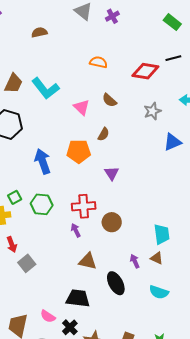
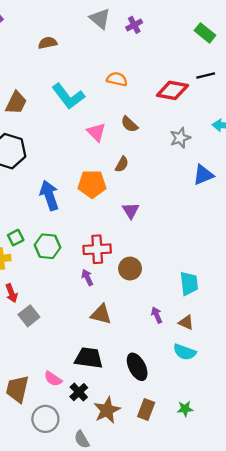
cyan L-shape: (45, 88) -> (68, 96), moved
brown triangle: (157, 258) -> (186, 322), moved
black ellipse: (116, 283) -> (137, 367), moved

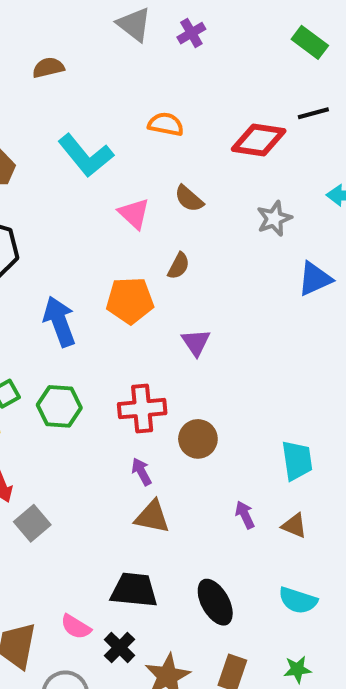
purple arrow: (87, 277) -> (141, 472), moved
cyan semicircle: (185, 352) -> (298, 600), moved

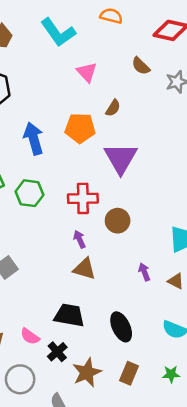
brown semicircle: (189, 199) -> (141, 66), moved
purple triangle: (196, 342) -> (121, 158), size x1.8

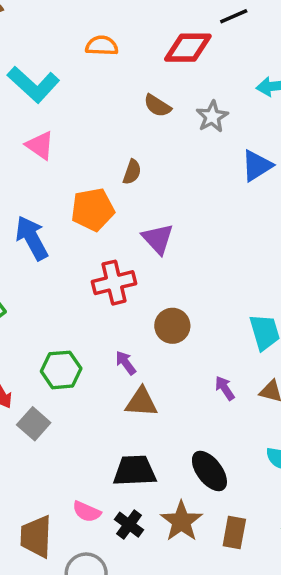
pink triangle: (87, 72) -> (40, 145), moved
purple triangle: (121, 158) -> (158, 239), size x0.7
green hexagon: (29, 193) -> (61, 370), moved
red cross: (83, 198) -> (114, 283), moved
brown star: (87, 372) -> (181, 521), moved

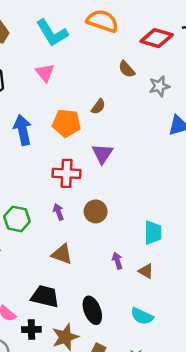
orange semicircle: (102, 46) -> (102, 21), size x1.5
purple arrow: (126, 363) -> (58, 212), moved
black cross: (129, 525) -> (31, 329), turned 36

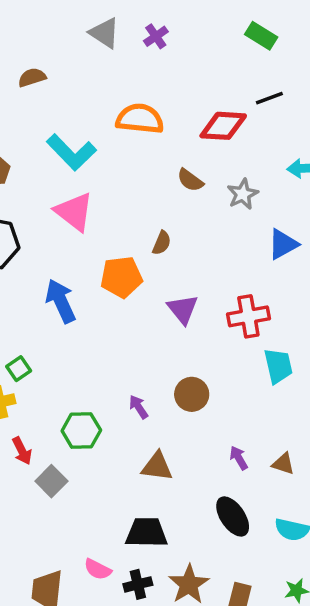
pink triangle: (45, 73) -> (74, 212), size x1.4
red cross: (67, 173) -> (248, 316), moved
cyan trapezoid: (153, 233) -> (278, 366), moved
black ellipse: (92, 310) -> (233, 516), moved

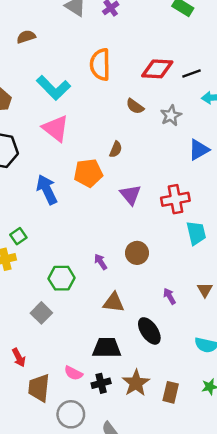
black line: (269, 98) -> (191, 73), moved
orange semicircle: (140, 119) -> (100, 64), turned -96
red arrow: (22, 451) -> (19, 358), moved
brown triangle: (283, 464) -> (205, 290), moved, turned 42
black ellipse: (233, 516) -> (149, 331), moved

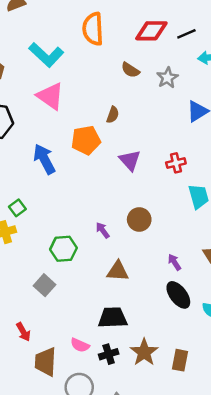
red cross: (175, 199) -> (176, 163), size x0.7
black ellipse: (149, 331) -> (178, 295), moved

